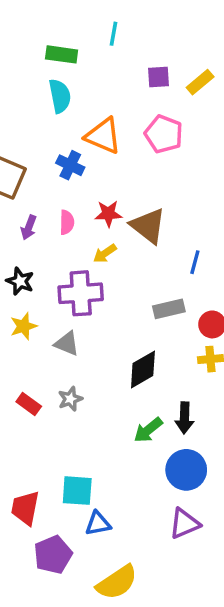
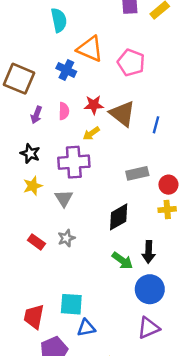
pink pentagon: (164, 134) -> (131, 63), moved
blue line: (195, 262) -> (156, 125), moved
gray triangle: (67, 343) -> (64, 198), turned 36
green arrow: (148, 430) -> (122, 261), turned -105

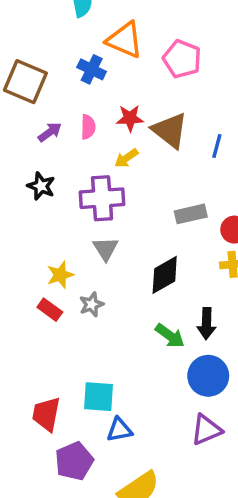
purple arrow: (36, 115) -> (50, 132), turned -147
yellow star: (33, 186) -> (60, 275), moved
gray triangle: (64, 198) -> (105, 249), moved

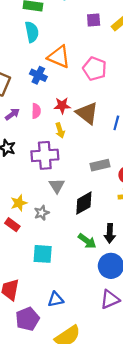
yellow arrow: (126, 158) -> (60, 130), turned -72
gray triangle: (105, 249) -> (57, 186), moved
gray star: (92, 304) -> (42, 213), moved
cyan square: (99, 397) -> (43, 254), moved

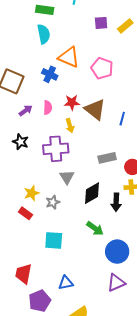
black arrow: (110, 233) -> (116, 202), moved

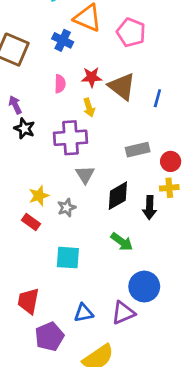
purple arrow: (26, 111) -> (15, 105), moved, turned -80
blue circle: (117, 252) -> (144, 287), moved
purple triangle: (116, 283) -> (123, 313), moved

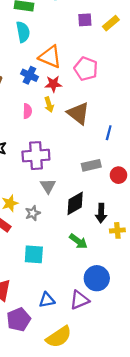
red star: (92, 77) -> (53, 84), moved
blue line: (157, 98) -> (109, 133), moved
yellow arrow: (89, 107) -> (49, 105), moved
yellow cross: (169, 188) -> (117, 230), moved

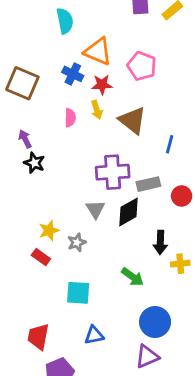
purple cross: (36, 156) -> (113, 172), moved
black diamond: (75, 203) -> (129, 212), moved
blue triangle: (47, 300) -> (94, 335), moved
purple triangle: (79, 300) -> (147, 356), moved

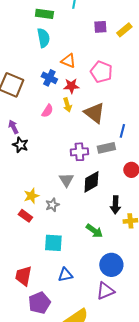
orange triangle: (98, 51) -> (68, 61), size x0.7
pink semicircle: (70, 118) -> (47, 111), turned 32
purple cross: (113, 172) -> (79, 152), size x0.7
gray rectangle: (148, 184) -> (106, 148), moved

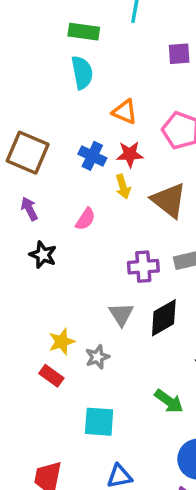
blue cross: (49, 78) -> (92, 156), moved
pink semicircle: (47, 111) -> (85, 219), moved
purple arrow: (13, 127) -> (29, 209), moved

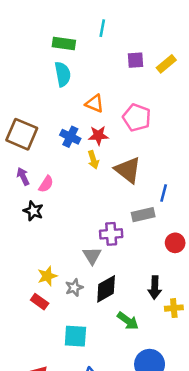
pink semicircle: (85, 219) -> (46, 184), moved
purple cross: (143, 267) -> (111, 234), moved
black diamond: (164, 318) -> (106, 289), moved

